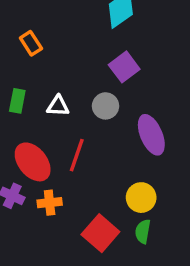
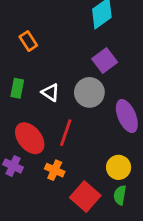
white triangle: (58, 106) -> (51, 92), turned 30
gray circle: (106, 106) -> (89, 92), size x1.4
orange cross: (50, 203) -> (55, 170), moved, turned 30

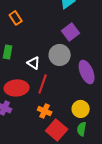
white triangle: (51, 92) -> (34, 63), moved
red ellipse: (30, 138) -> (17, 88), turned -55
orange cross: (55, 170) -> (45, 111), moved

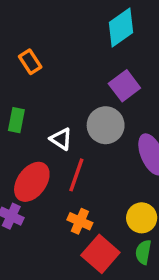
red ellipse: (17, 88) -> (32, 182), turned -50

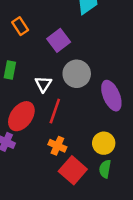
purple square: (124, 86) -> (59, 40), moved
white triangle: (61, 139) -> (43, 84), turned 30

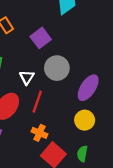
purple ellipse: (111, 96) -> (88, 88), turned 56
yellow circle: (104, 143) -> (85, 120), moved

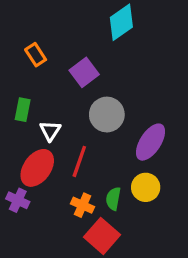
white triangle: (27, 77) -> (50, 131), moved
green semicircle: (82, 154) -> (113, 199), moved

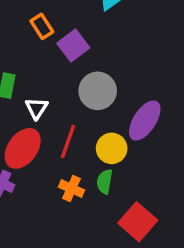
orange rectangle: (36, 55) -> (42, 26), moved
yellow circle: (146, 187) -> (112, 148), moved
red square: (102, 236) -> (138, 222), moved

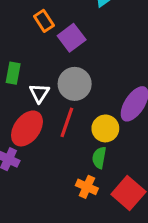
gray circle: (98, 91) -> (75, 84), moved
orange cross: (71, 189) -> (87, 187), moved

